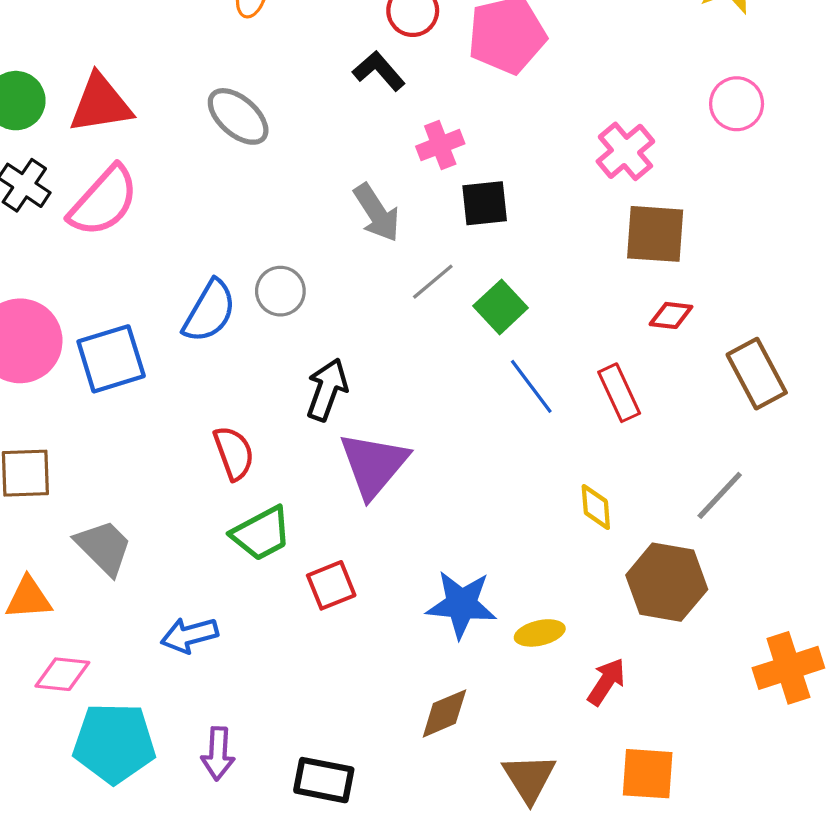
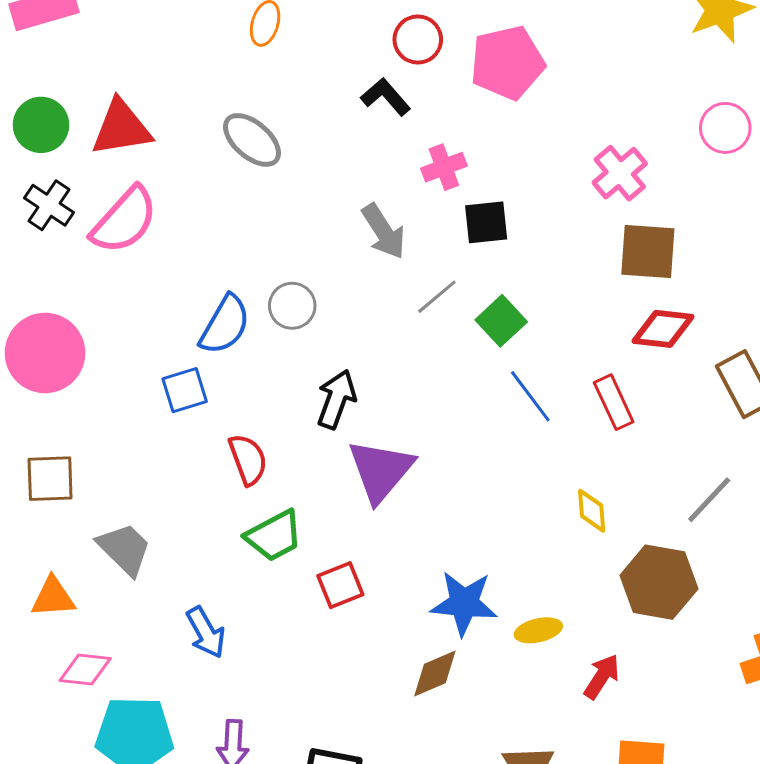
red diamond: (671, 315) -> (663, 329), size x1.5
blue square: (111, 359) -> (185, 390), moved, size x0.7
blue arrow: (189, 635) -> (206, 632), turned -104
brown diamond: (444, 713) -> (435, 674), moved

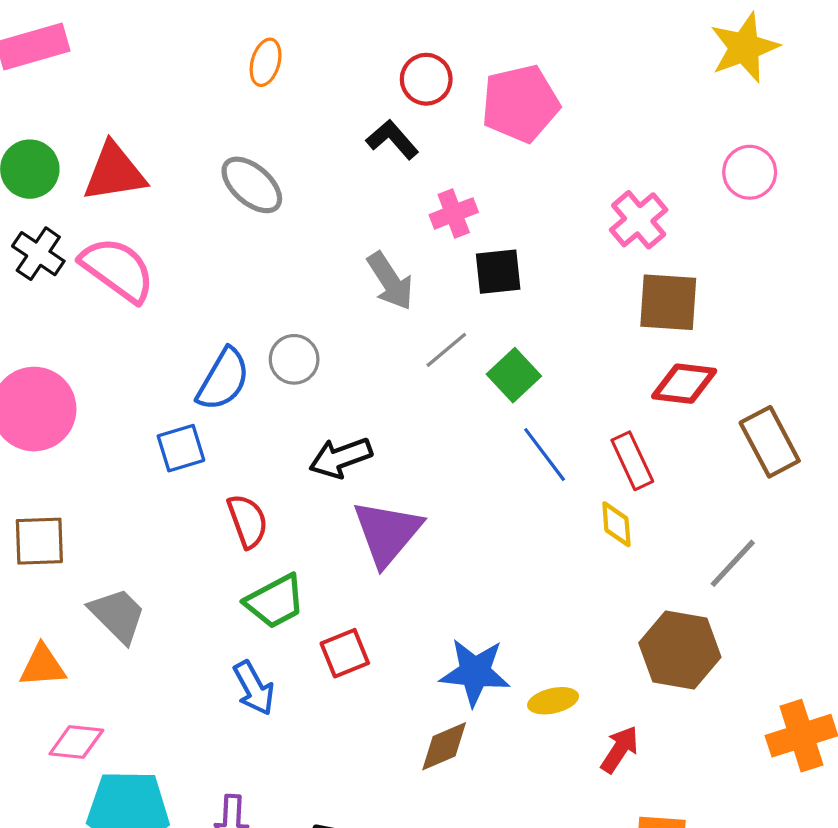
pink semicircle: (124, 220) -> (118, 269), turned -96
black arrow: (336, 399) -> (341, 458), turned -130
yellow diamond: (592, 511) -> (616, 524), moved
blue arrow: (206, 632) -> (254, 688), moved

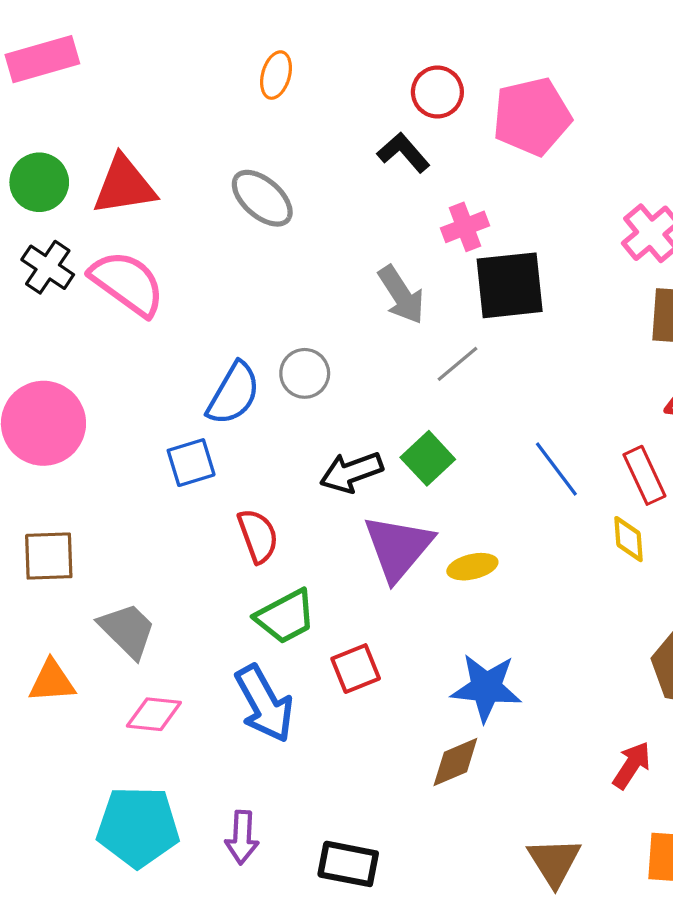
black square: (498, 272) -> (510, 285), size x1.5
green square: (514, 375) -> (428, 458), moved
blue arrow: (254, 688) -> (264, 704), size x1.4
yellow ellipse: (553, 701) -> (472, 567), moved
pink diamond: (76, 742) -> (154, 714), moved

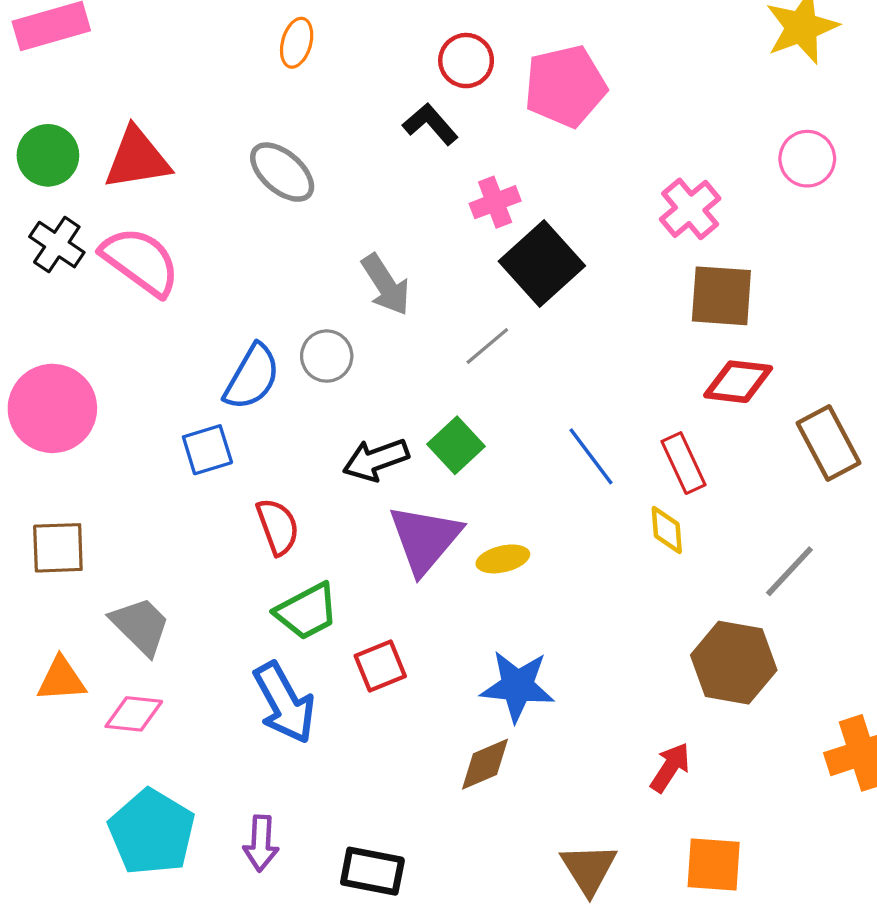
black square: (510, 285) -> (542, 263), turned -36
gray arrow: (401, 295) -> (386, 285), moved
pink diamond: (154, 714) -> (134, 714), moved
cyan pentagon: (138, 827) -> (152, 832), turned 30

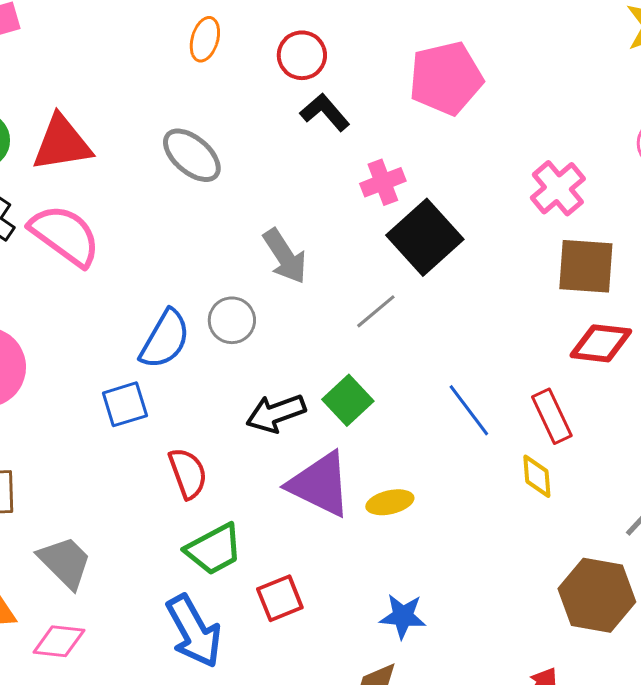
red circle: (466, 61) -> (302, 55), moved
purple triangle: (425, 539) -> (320, 484), turned -44
blue star: (517, 686) -> (403, 616), size x0.7

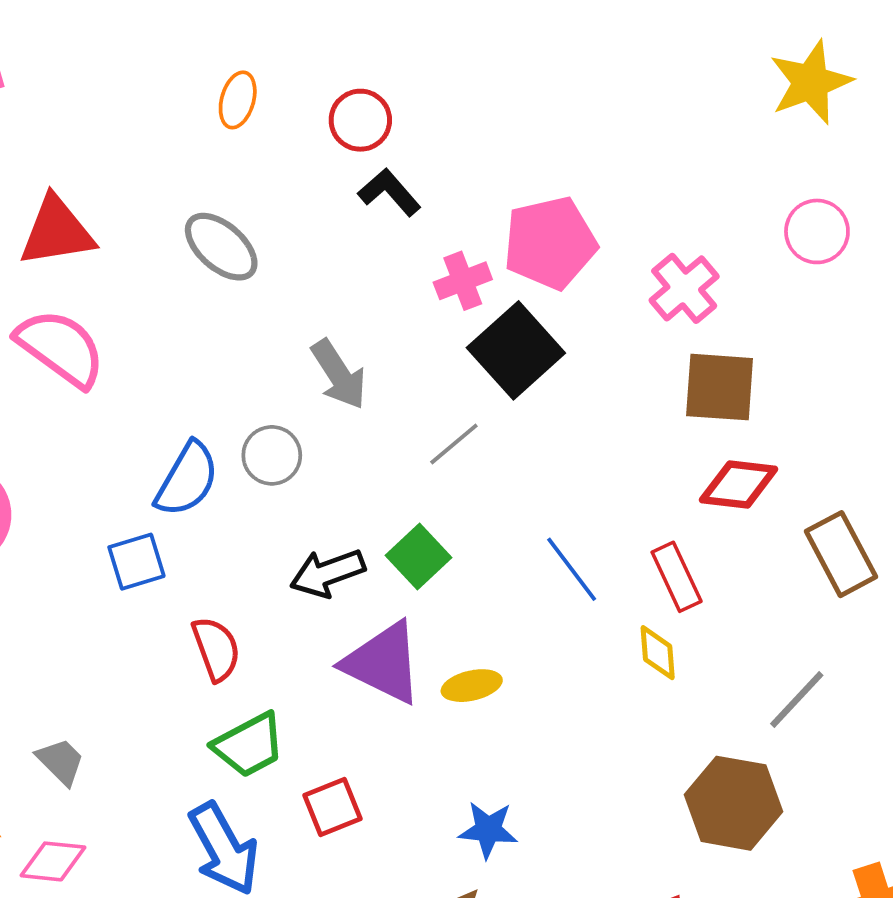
pink pentagon: (446, 78) -> (550, 243), moved
gray trapezoid: (65, 562) -> (61, 761), size x0.7

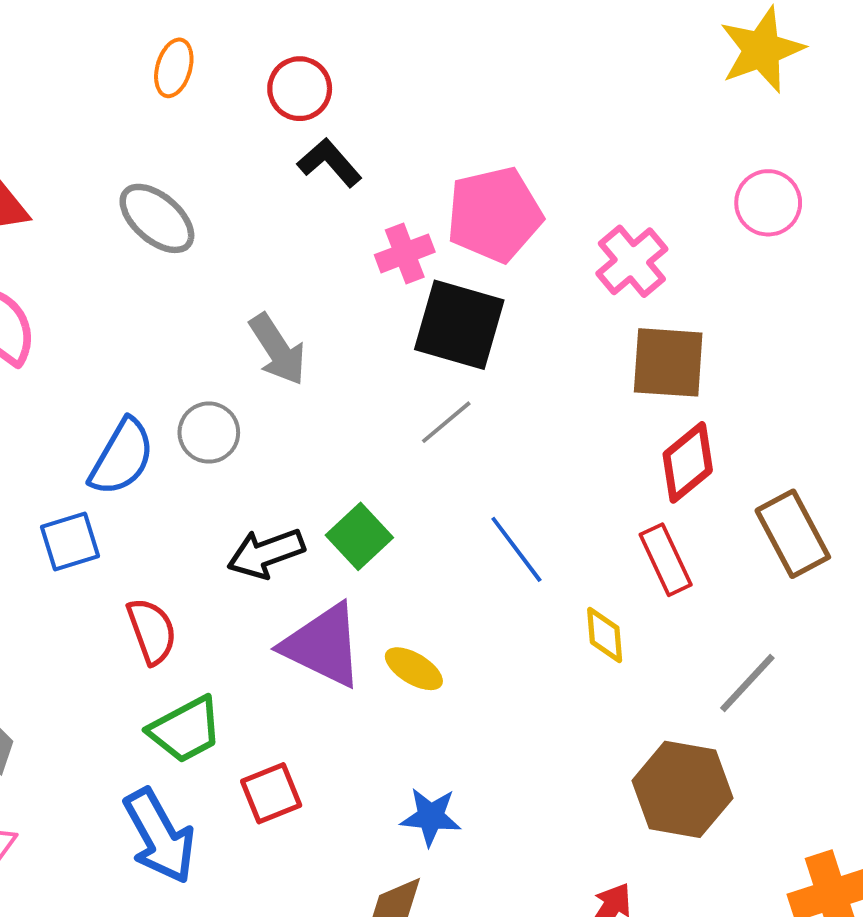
black square: (516, 350) -> (459, 325), turned -32
gray line: (454, 444) -> (446, 422), moved
red diamond: (739, 484) -> (688, 462), turned -46
red rectangle: (677, 577) -> (666, 560), moved
yellow ellipse: (472, 686) -> (414, 669), turned 44

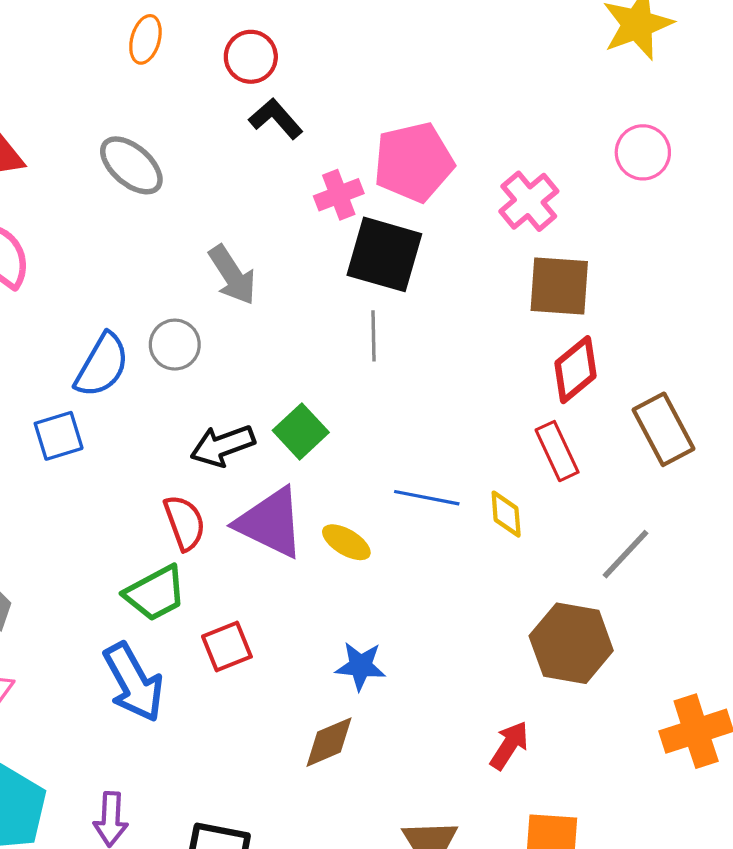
gray line: (446, 422) -> (374, 336), turned -51
blue line: (516, 549) -> (427, 498), moved, turned -42
red semicircle: (152, 631) -> (185, 523), moved

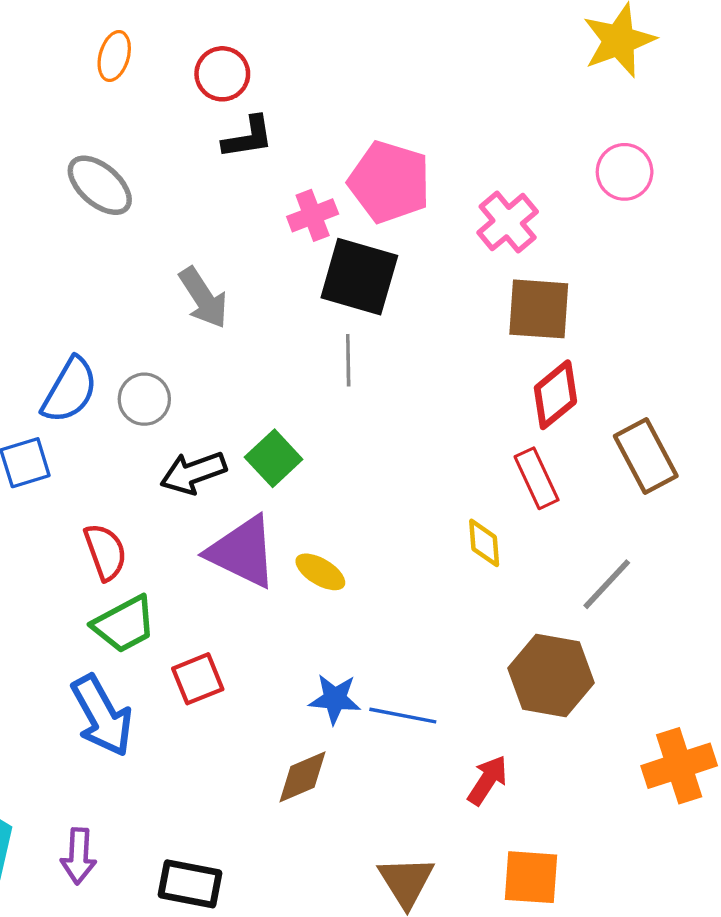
black L-shape: (276, 119) -> (248, 137), turned 122
pink pentagon: (414, 162) -> (389, 182), turned 30
gray circle: (175, 345) -> (144, 399), moved
blue line: (427, 498) -> (403, 716), moved
red semicircle: (185, 523) -> (105, 552), moved

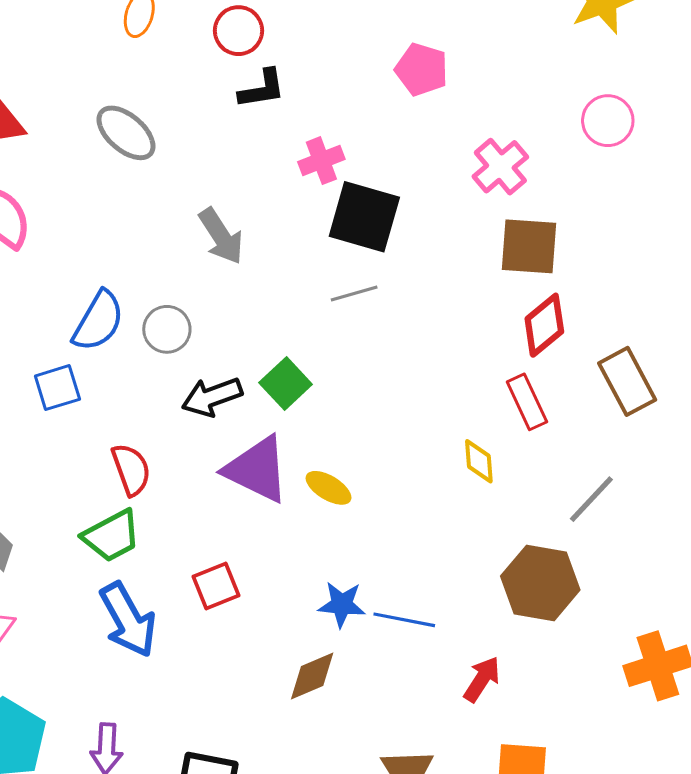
pink pentagon: (389, 182) -> (422, 69), moved, size x0.7
gray line: (348, 360) -> (354, 293), turned 75
green trapezoid: (124, 624) -> (112, 536), moved

